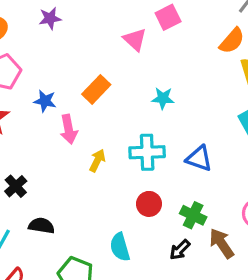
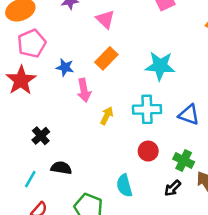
pink triangle: (135, 39) -> (105, 19), moved
cyan star: (163, 98) -> (160, 66), size x1.6

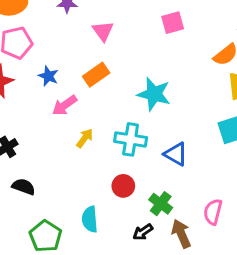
pink arrow: (84, 90) -> (65, 105), turned 55

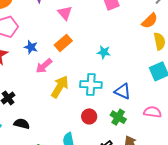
cyan star: (154, 94) -> (104, 52), size x0.6
yellow arrow: (85, 138) -> (60, 87), size x1.6
green cross: (161, 204) -> (118, 117), moved
pink semicircle: (213, 212) -> (153, 112), moved, turned 90

